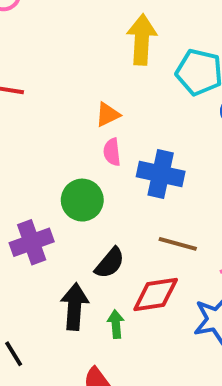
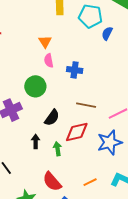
orange triangle: (108, 115) -> (45, 42), turned -32
blue cross: (161, 174) -> (75, 70), size x0.7
black arrow: (74, 307) -> (36, 141), size x0.6

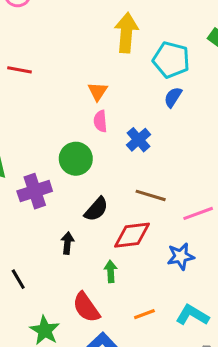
blue semicircle: (107, 33) -> (173, 97), moved
blue cross: (75, 70) -> (139, 140), turned 35
blue star: (110, 142) -> (181, 256), size x0.7
green arrow: (58, 149) -> (111, 271), moved

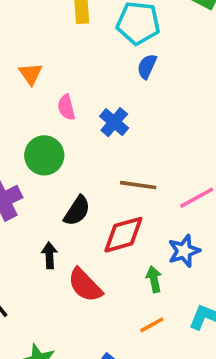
orange triangle: (98, 91) -> (31, 74), moved
green arrow: (111, 271) -> (154, 279), moved
red semicircle: (86, 307) -> (85, 285), moved

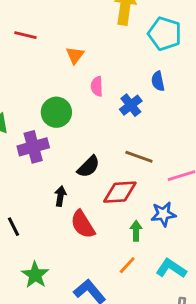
blue semicircle: (147, 66) -> (158, 81), moved, turned -48
green circle: (44, 155) -> (56, 112), moved
orange line: (152, 325) -> (127, 265), turned -30

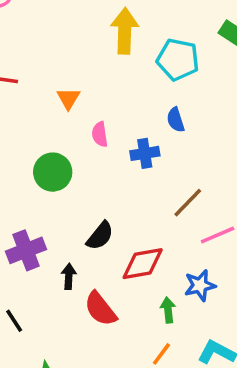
blue cross: (131, 105) -> (145, 153), turned 35
purple cross: (33, 147) -> (26, 250), moved
brown line: (139, 157) -> (188, 203), moved, turned -60

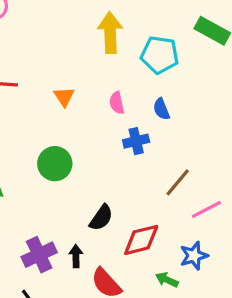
pink semicircle: (100, 134) -> (117, 103), moved
purple cross: (26, 250) -> (39, 255), moved
green arrow: (168, 310) -> (167, 280), turned -55

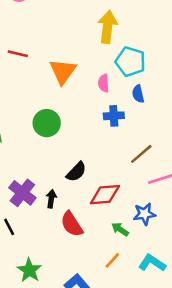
cyan pentagon: (160, 55) -> (130, 62), moved
orange triangle: (64, 97) -> (63, 71), size x1.6
purple cross: (39, 255) -> (22, 193), turned -36

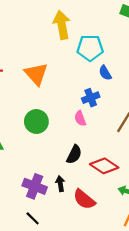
pink semicircle: (104, 83) -> (80, 118), moved
red diamond: (105, 195) -> (104, 166), turned 56

